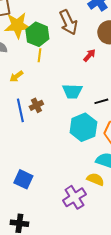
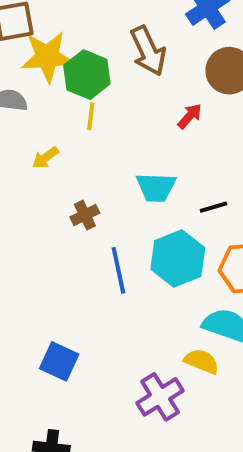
blue line: (20, 110) -> (118, 270), moved

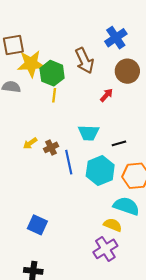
yellow arrow: (45, 158) -> (30, 143), moved
blue line: (118, 270) -> (69, 162), moved
purple cross: (160, 397) -> (105, 249), moved

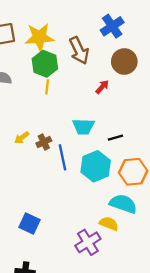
yellow star: (31, 64) -> (39, 37), moved
purple cross: (105, 249) -> (88, 242), moved

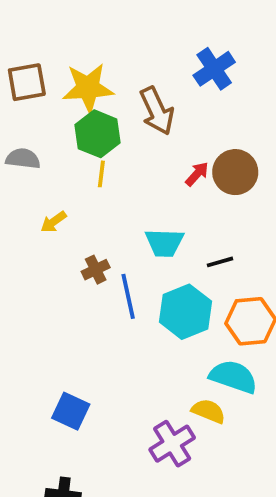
brown circle: (124, 61) -> (235, 172), moved
yellow arrow: (22, 138) -> (54, 222), moved

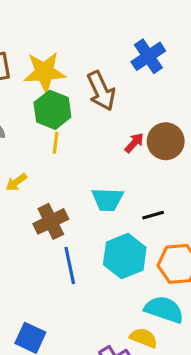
brown cross: (96, 270) -> (51, 221), size x1.5
blue line: (128, 296) -> (70, 265), moved

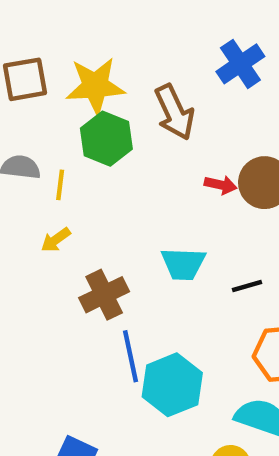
yellow line: (56, 143) -> (60, 185), moved
red arrow: (134, 143) -> (221, 185), turned 60
cyan hexagon: (125, 256) -> (172, 385), moved

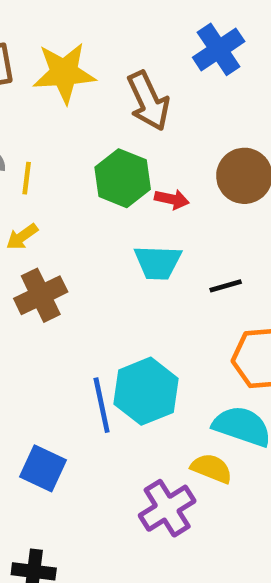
green hexagon: (106, 139) -> (123, 178), moved
red arrow: (221, 185) -> (172, 199), moved
brown cross: (104, 295) -> (41, 295), moved
blue line: (130, 356) -> (102, 405), moved

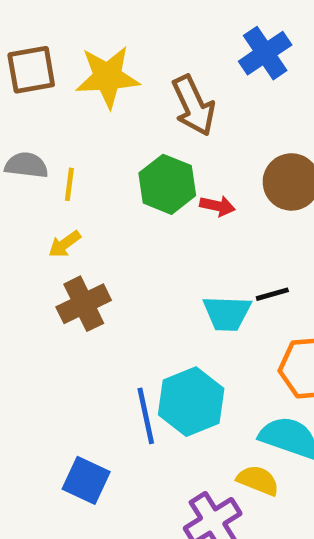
cyan trapezoid: (158, 262) -> (227, 313), moved

